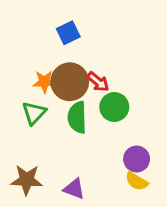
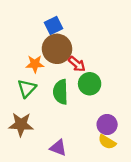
brown circle: (70, 82) -> (57, 49), moved
brown star: (27, 180) -> (21, 124), moved

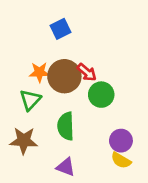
brown circle: (57, 49) -> (64, 76), moved
green semicircle: (61, 92) -> (66, 126), moved

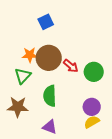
red arrow: (87, 72) -> (71, 66), moved
green circle: (101, 95) -> (94, 72), moved
yellow semicircle: (121, 160) -> (92, 122), turned 119

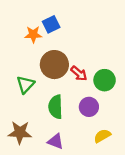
orange star: (30, 55) -> (33, 34), moved
brown star: (18, 107) -> (20, 132), moved
purple circle: (92, 107) -> (89, 107), moved

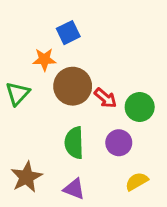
orange star: (33, 34) -> (44, 59), moved
green triangle: (25, 85) -> (18, 94), moved
brown star: (20, 132) -> (27, 177), turned -30

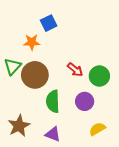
brown circle: (73, 86) -> (35, 75), moved

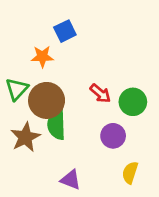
green semicircle: (53, 101) -> (56, 124), moved
brown star: (19, 126) -> (25, 137), moved
yellow semicircle: (97, 129) -> (130, 173), turned -42

